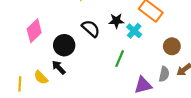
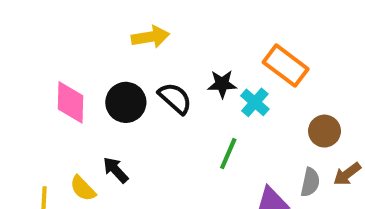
pink diamond: (34, 31) -> (71, 102), turned -45
black circle: (64, 45) -> (126, 102), moved

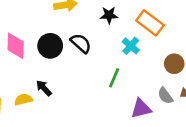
black star: (222, 84) -> (109, 15), moved
gray semicircle: (310, 182) -> (165, 96), turned 132
yellow semicircle: (83, 188) -> (23, 100), turned 120

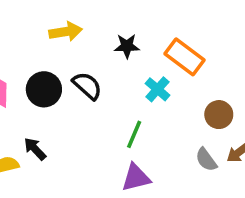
purple triangle: (141, 108) -> (136, 178), moved

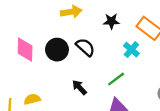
green line: (134, 134) -> (116, 79), turned 30
black arrow: (35, 149) -> (79, 87), moved

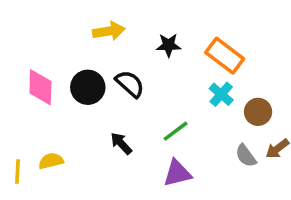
cyan cross: (131, 50) -> (221, 94), moved

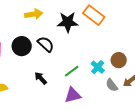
black star: (169, 45) -> (68, 22), size x1.5
orange rectangle: (225, 56) -> (94, 15), moved
cyan cross: (221, 94) -> (98, 67), moved

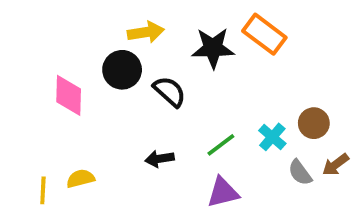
black circle: (22, 46) -> (122, 70), moved
black arrow: (41, 78) -> (160, 159), turned -56

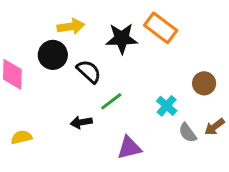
brown circle: (314, 123) -> (204, 83), moved
green line: (221, 145) -> (111, 101), moved

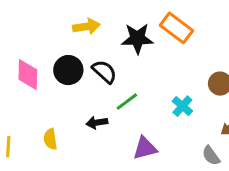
black circle: (53, 55) -> (68, 70), moved
gray semicircle: (188, 133) -> (211, 156), moved
yellow semicircle: (21, 137) -> (50, 139), moved, turned -84

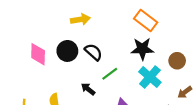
black star: (137, 38) -> (142, 49), moved
cyan cross: (182, 106) -> (150, 77), size x1.5
black arrow: (97, 123) -> (88, 89), turned 48

